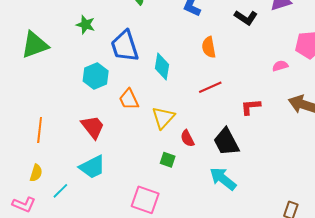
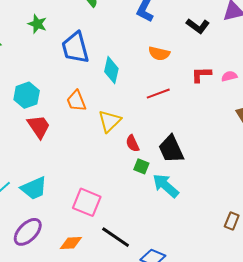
orange semicircle: (209, 47) -> (159, 53), turned -70
cyan hexagon: (96, 76) -> (27, 95), moved
red L-shape: (251, 107) -> (201, 75), moved
green square: (168, 160) -> (141, 166), moved
cyan trapezoid: (92, 167) -> (34, 188), moved

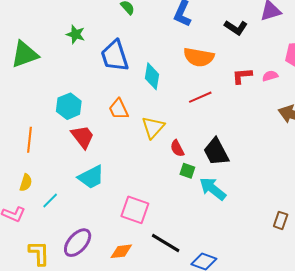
orange semicircle: (159, 53) -> (199, 57), size x1.4
cyan trapezoid: (34, 188) -> (91, 177), moved

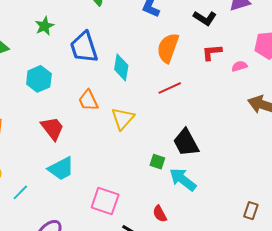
green star: (76, 34) -> (45, 26), turned 30
orange semicircle: (199, 57) -> (168, 48), turned 100
red L-shape: (242, 76) -> (212, 52), moved
cyan hexagon: (69, 106) -> (39, 79), moved
red semicircle: (177, 148) -> (160, 214), moved

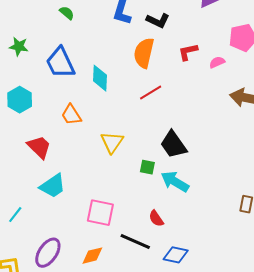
black L-shape: (205, 18) -> (158, 21), moved
green star: (45, 26) -> (19, 46), turned -30
yellow triangle: (123, 119) -> (112, 142), moved

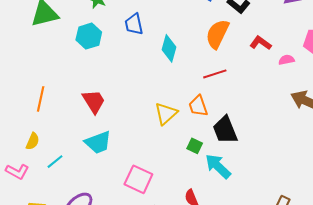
red L-shape: (188, 52) -> (261, 43), turned 35
blue trapezoid: (60, 63) -> (134, 24), size x0.7
cyan hexagon: (20, 100) -> (89, 36), moved
orange trapezoid: (71, 115) -> (198, 106), moved

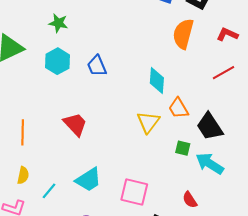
blue trapezoid: (134, 24) -> (97, 66), moved
cyan diamond: (169, 48) -> (157, 80), moved
red line: (215, 74) -> (223, 73), moved
cyan trapezoid: (98, 142) -> (88, 180), moved

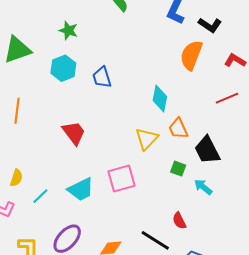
orange line: (23, 132) -> (17, 111), moved
cyan arrow: (210, 164) -> (203, 187), size x0.7
pink square: (134, 192) -> (121, 179), moved, turned -36

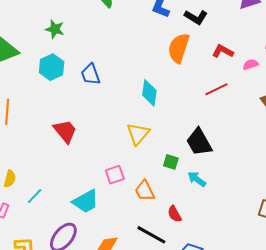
orange trapezoid: (178, 129) -> (145, 191), moved
pink square: (121, 179) -> (115, 175), size x0.7
cyan trapezoid: (81, 189) -> (86, 201), moved

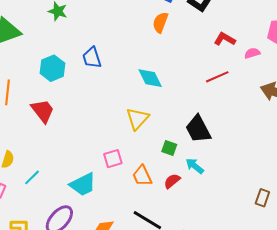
orange semicircle: (179, 48) -> (160, 22), moved, size x0.7
cyan hexagon: (52, 67) -> (52, 68), moved
cyan diamond: (149, 93) -> (150, 78), turned -36
red trapezoid: (65, 131) -> (43, 111), moved
red semicircle: (175, 214) -> (172, 181), moved, turned 78

